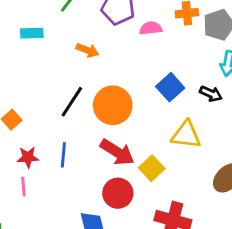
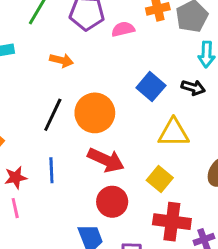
yellow square: (152, 168) -> (160, 179), moved

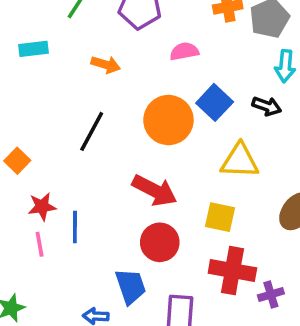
pink semicircle: (123, 29) -> (184, 51), moved
orange circle: (95, 113) -> (168, 120), moved
blue line: (51, 170) -> (75, 227), moved
yellow square: (160, 179) -> (220, 217), turned -30

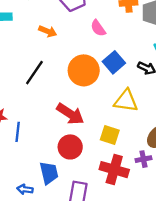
pink semicircle: (184, 51) -> (98, 28), turned -120
purple cross: (271, 294) -> (143, 159), moved

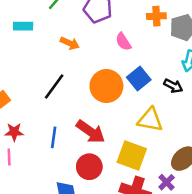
blue line: (18, 132) -> (54, 137), moved
yellow square: (110, 135) -> (132, 155), size x1.4
purple cross: (143, 159) -> (167, 182), turned -35

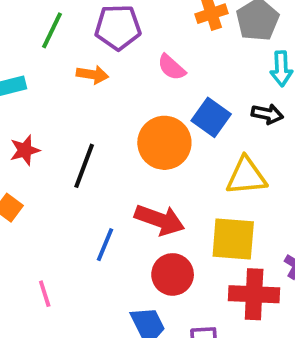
orange arrow: (70, 43) -> (92, 74), moved
red star: (14, 132) -> (25, 150), moved
blue line: (54, 137) -> (105, 245), turned 30

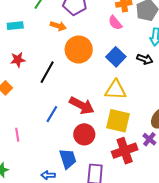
pink semicircle: (172, 67) -> (115, 23), moved
orange circle: (164, 143) -> (79, 49), moved
yellow triangle: (246, 176) -> (115, 90), moved
red cross: (254, 294) -> (125, 151), turned -30

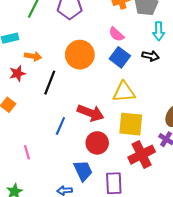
pink semicircle: (115, 23) -> (116, 34), moved
orange arrow: (58, 26) -> (33, 56), moved

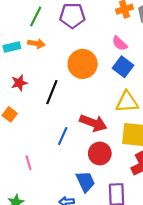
orange arrow: (33, 56) -> (36, 44), moved

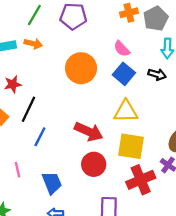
black line: (52, 92) -> (28, 109), moved
blue line: (63, 136) -> (40, 137), moved
blue trapezoid: (85, 182) -> (52, 183), moved

